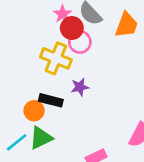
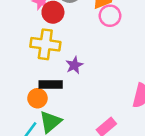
pink circle: (80, 42) -> (110, 16), moved

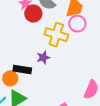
yellow cross: (45, 44) -> (56, 35), moved

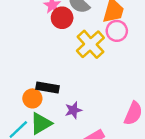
yellow cross: (56, 35) -> (90, 44), turned 30
purple star: (43, 58) -> (73, 110), moved

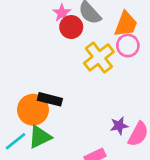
orange circle: (32, 98) -> (33, 110), size x1.5
purple star: (73, 110) -> (119, 126), moved

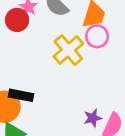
red circle: (71, 27) -> (17, 20), moved

